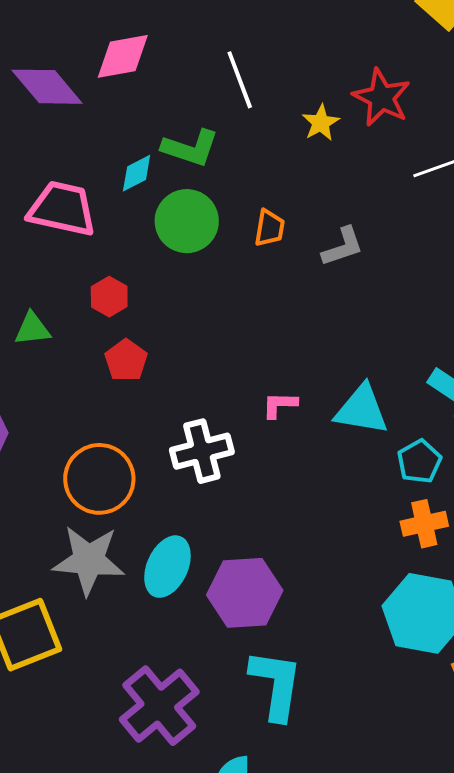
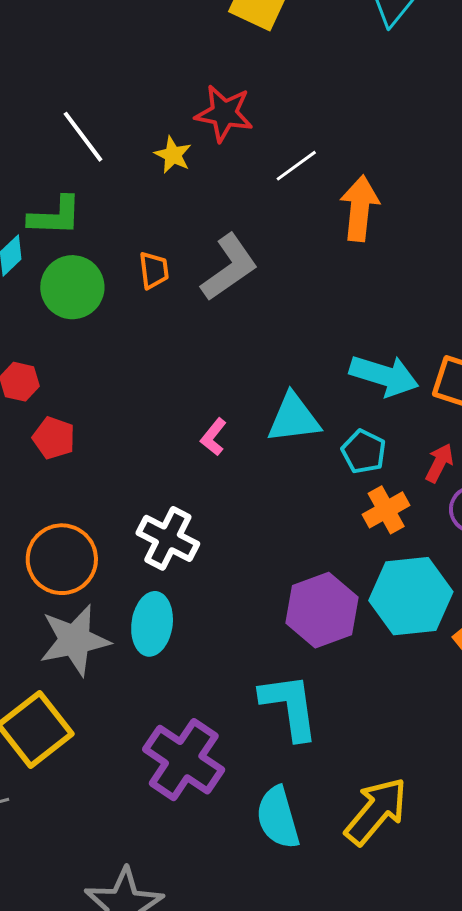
gray L-shape: (343, 247) -> (229, 267), size x1.5
pink L-shape: (280, 405) -> (214, 437), turned -36
white cross: (202, 451) -> (168, 538), moved, turned -32
purple hexagon: (245, 593) -> (322, 610), moved

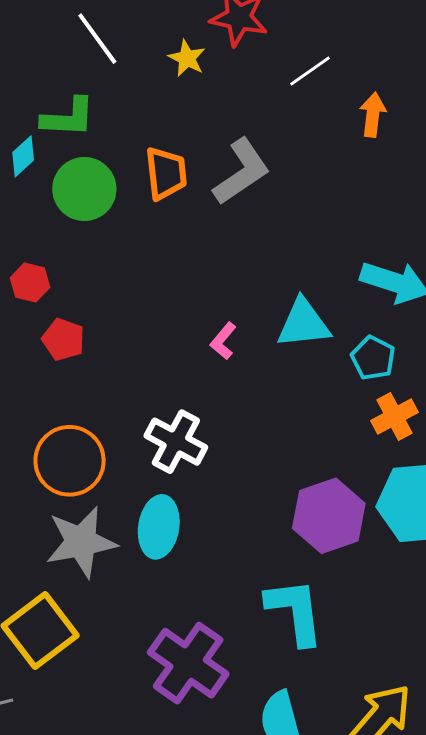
orange arrow: (360, 208) -> (373, 115), size x0.7
orange trapezoid: (154, 270) -> (166, 173), size x1.4

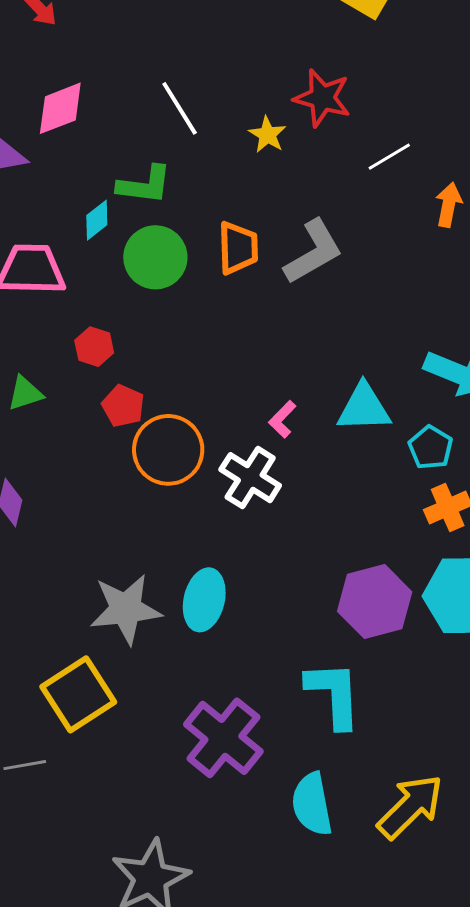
white cross: (176, 442) -> (250, 478), moved
orange circle: (70, 461) -> (168, 450), moved

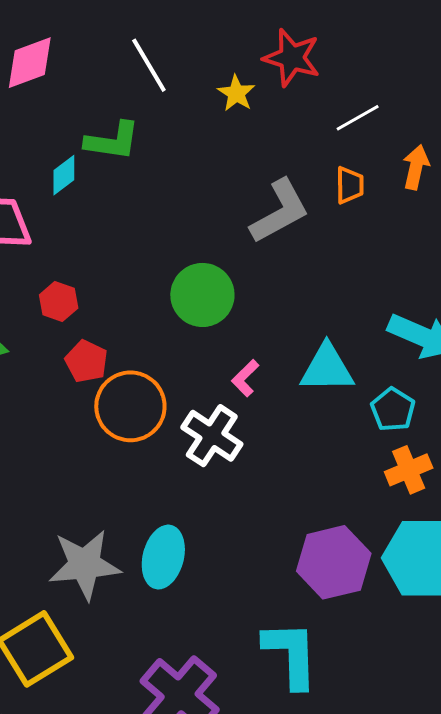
orange trapezoid: (238, 248) -> (350, 185), moved, size x0.7
green circle: (155, 257) -> (202, 295), moved

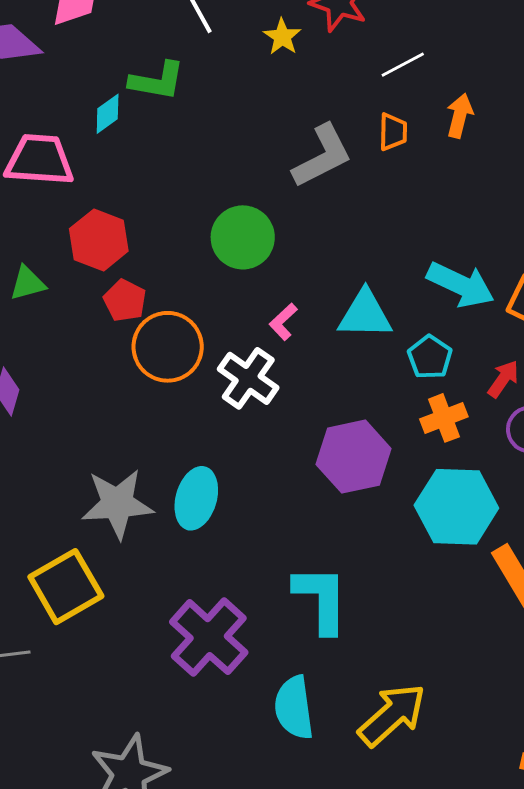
red hexagon: (59, 302) -> (99, 240), size x1.5
purple hexagon: (334, 562) -> (354, 457), moved

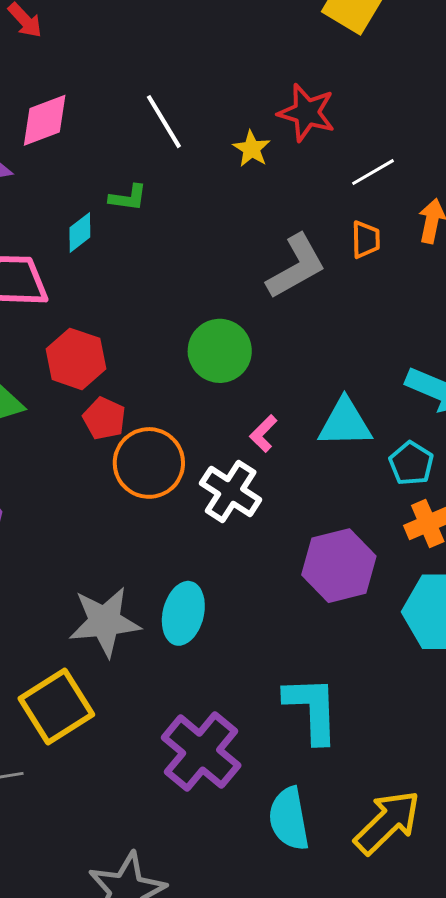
green L-shape: (157, 81) -> (128, 198), size x0.7

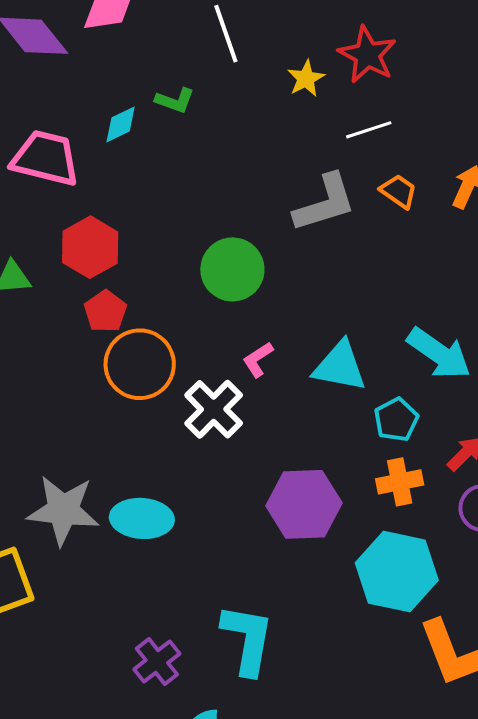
white line: (373, 172) -> (369, 130), moved
orange trapezoid: (366, 240) -> (399, 191), turned -66
cyan ellipse: (183, 613) -> (142, 518), turned 68
purple cross: (201, 752) -> (157, 661), moved, size x0.6

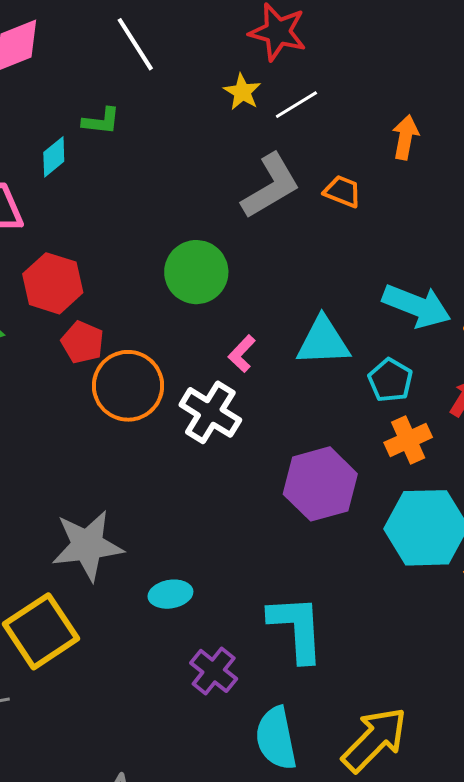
yellow star: (306, 79) -> (242, 92), moved
orange trapezoid: (399, 191) -> (342, 191), moved
cyan ellipse: (142, 518) -> (170, 594), moved, size x0.7

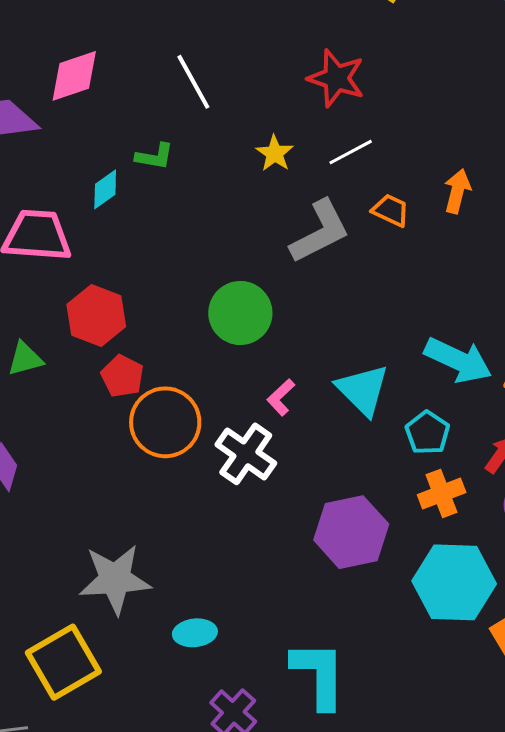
yellow star: (242, 92) -> (275, 153), moved
orange trapezoid: (342, 191) -> (391, 210), moved
cyan triangle: (323, 341) -> (363, 390), turned 44

